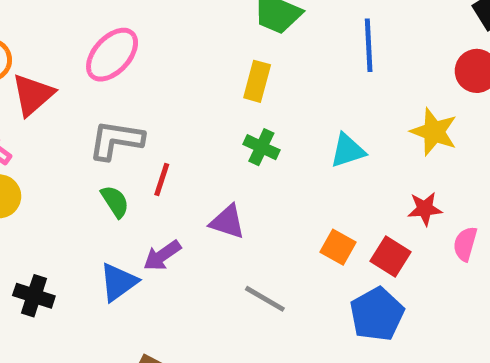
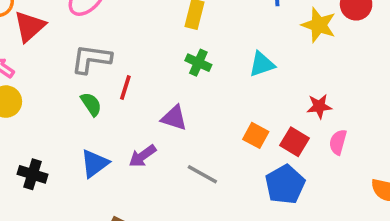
yellow star: (434, 132) -> (319, 25), moved
pink semicircle: (465, 244) -> (338, 142), moved
purple arrow: (162, 255) -> (142, 156), moved

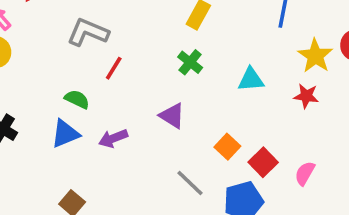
green semicircle: (91, 104) -> (77, 99), moved, turned -45
red star: (319, 106) -> (306, 96), moved
purple triangle: (174, 118) -> (172, 116), moved
gray line: (202, 174) -> (190, 183), moved

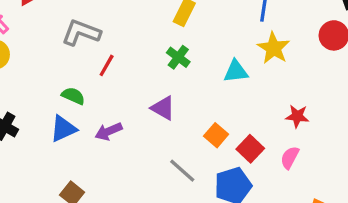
yellow star: (315, 56) -> (274, 48), moved
red star: (306, 96) -> (297, 116), moved

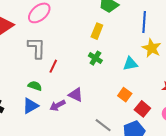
gray L-shape: (81, 33) -> (37, 48), turned 75
purple triangle: (163, 108) -> (76, 95), moved
orange square: (216, 135) -> (125, 95), moved

